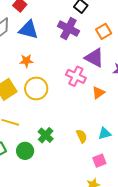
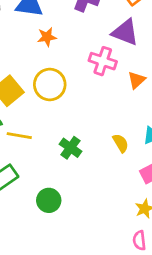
orange star: (26, 61) -> (47, 37), moved
green circle: (25, 151) -> (49, 200), moved

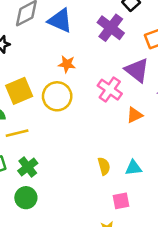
orange star: (47, 37) -> (67, 64), moved
yellow line: (19, 136) -> (17, 133), turned -40
green cross: (71, 148) -> (28, 167), moved

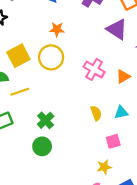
pink cross: (110, 90) -> (94, 69), moved
orange triangle: (134, 115) -> (123, 76), moved
green cross: (28, 167) -> (46, 120), moved
green circle: (26, 198) -> (42, 146), moved

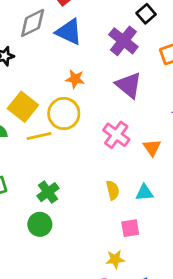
purple triangle: (117, 29) -> (129, 85), moved
yellow square: (18, 56) -> (23, 107), turned -30
orange triangle: (123, 76) -> (152, 148), turned -40
yellow line: (20, 92) -> (39, 136), moved

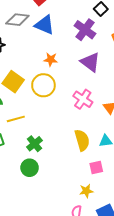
gray diamond: (33, 23) -> (17, 20), turned 35
yellow line: (39, 136) -> (16, 119), moved
yellow semicircle: (113, 190) -> (82, 140), size x1.5

